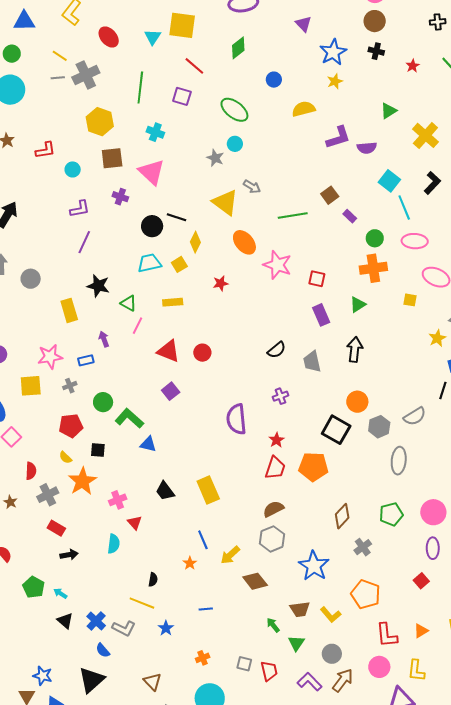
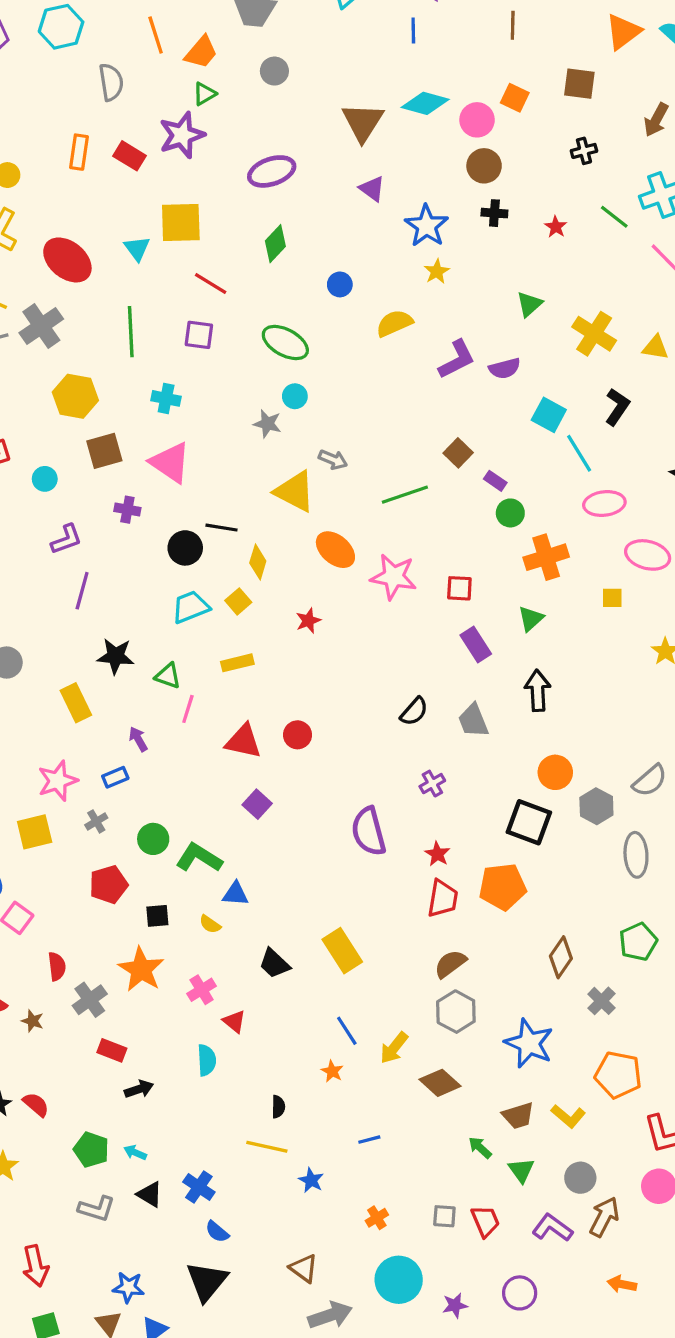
red ellipse: (109, 37) -> (67, 260), size x1.4
green circle: (375, 238) -> (510, 513), moved
yellow semicircle: (65, 457) -> (210, 924), moved
gray L-shape: (124, 628) -> (97, 1209), moved

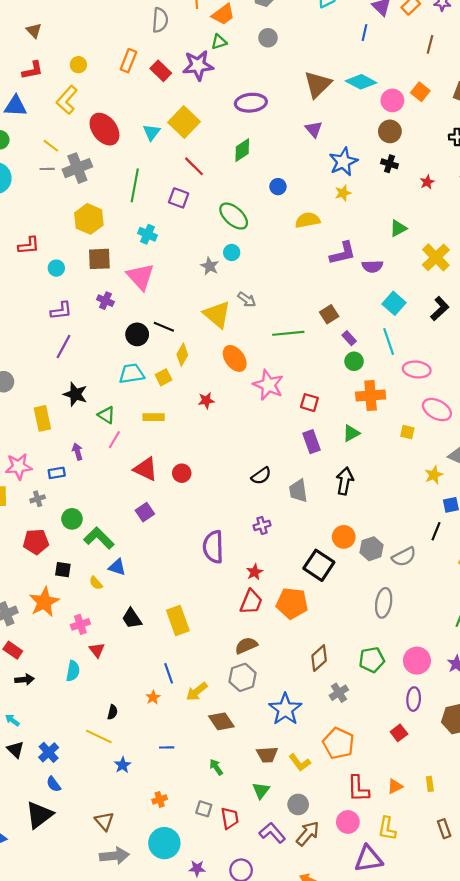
yellow square: (181, 222) -> (184, 122), turned 32
cyan line: (579, 453) -> (389, 342), moved
gray hexagon: (596, 806) -> (371, 549), moved
green arrow: (480, 1148) -> (216, 767), moved

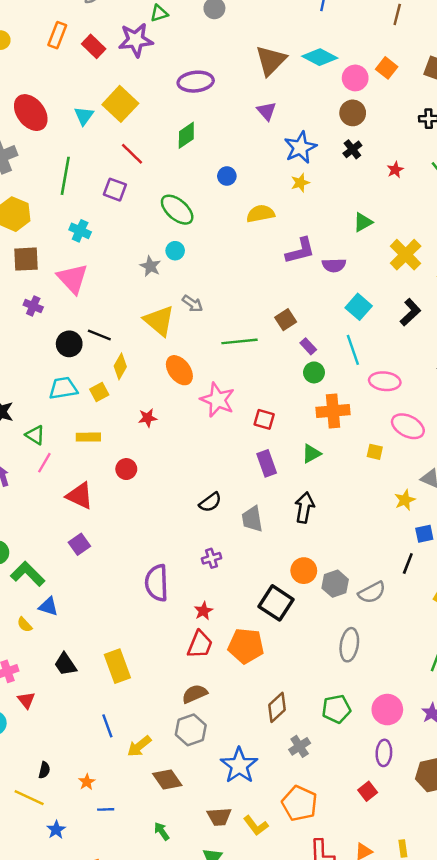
black cross: (389, 164) -> (352, 149), turned 35
red circle: (182, 473) -> (126, 469), moved
orange star: (153, 697) -> (87, 782), moved

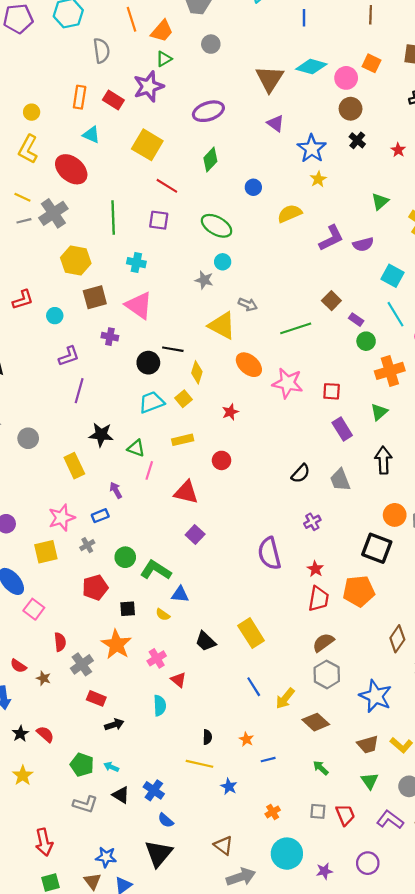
cyan triangle: (84, 116) -> (91, 135), moved, turned -30

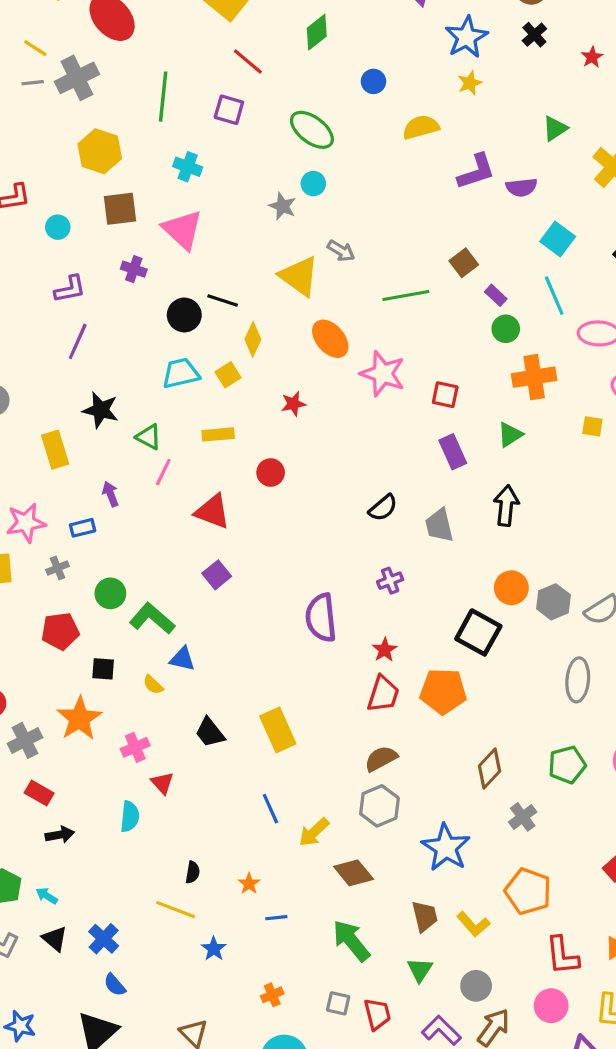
brown trapezoid: (368, 744) -> (425, 916), turned -95
green arrow: (321, 768) -> (351, 941), size x1.8

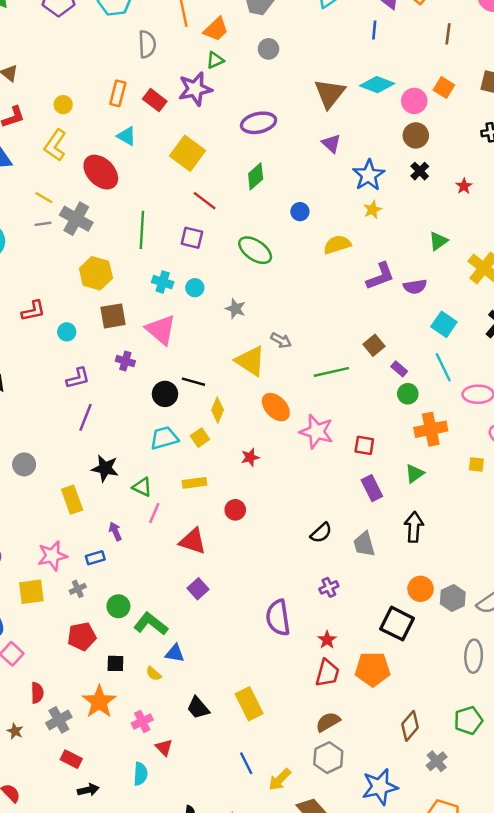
gray cross: (77, 78) -> (76, 219), turned -32
cyan circle: (313, 184) -> (195, 288), moved
blue star: (446, 848) -> (380, 787), turned 30

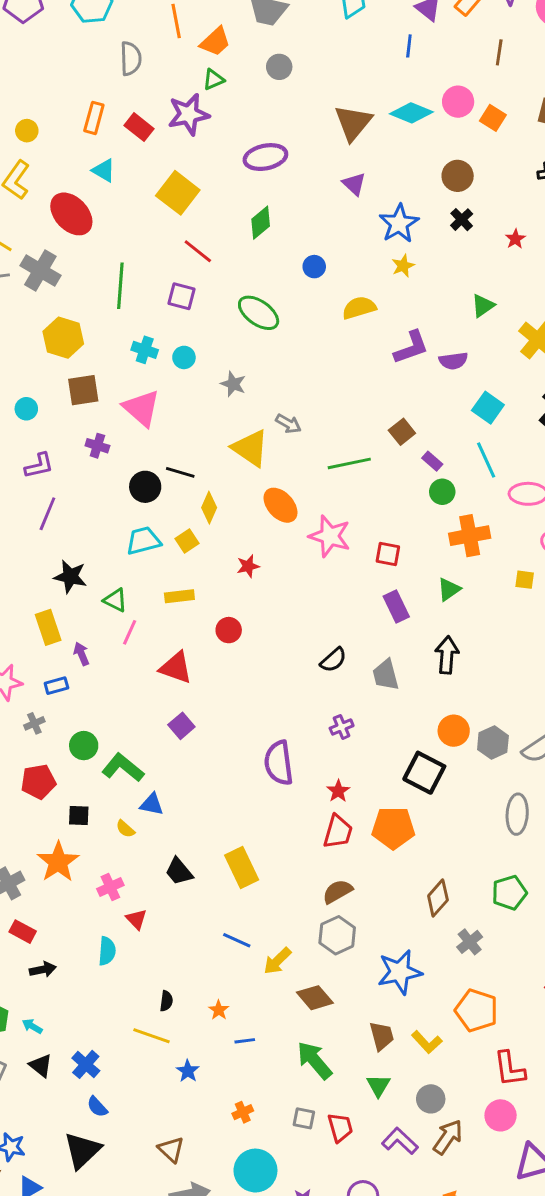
pink circle: (414, 101) -> (458, 102), moved
yellow rectangle: (72, 500) -> (48, 627), moved
blue line: (246, 763) -> (237, 940), turned -40

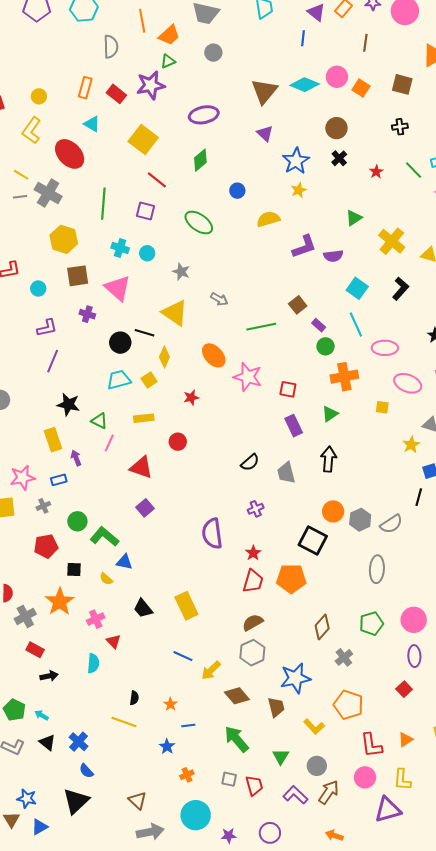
yellow triangle: (250, 448) -> (175, 313), moved
brown trapezoid: (382, 1036) -> (276, 707), moved
blue star: (188, 1071) -> (167, 746), moved

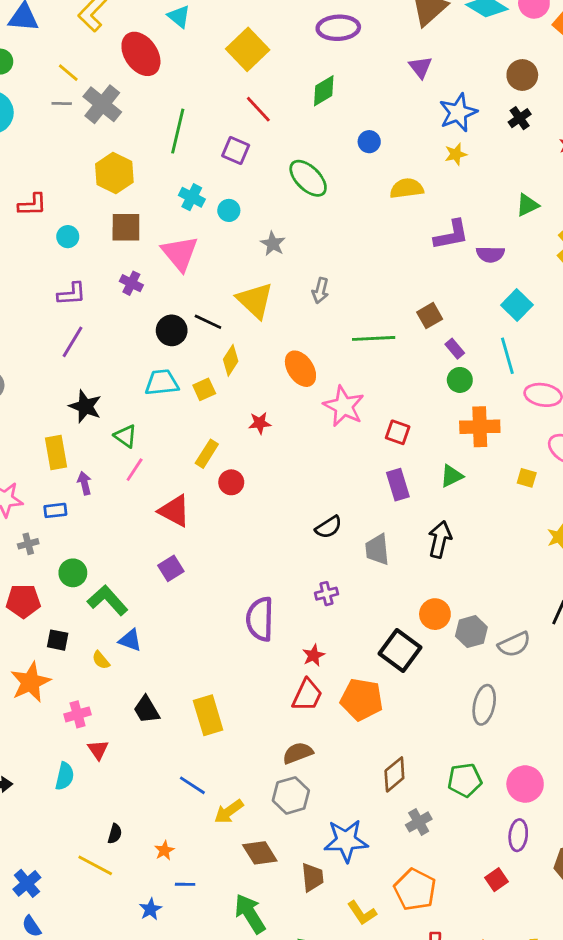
gray arrow: (219, 299) -> (320, 291), turned 66
yellow rectangle: (144, 418) -> (207, 454), moved, turned -60

